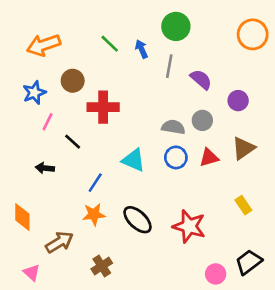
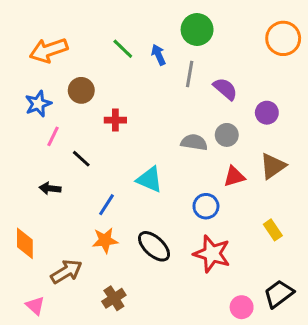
red cross: (103, 107) -> (115, 120), size x0.6
blue circle: (176, 157) -> (206, 206), moved

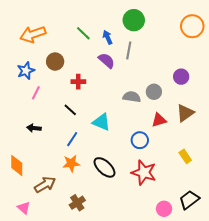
purple semicircle: (225, 89) -> (107, 61), moved
black line: (81, 159) -> (70, 110), moved

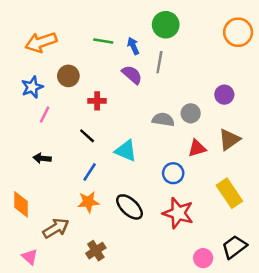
green line: (83, 33) -> (103, 41), turned -35
yellow rectangle: (185, 156) -> (229, 193), size x1.6

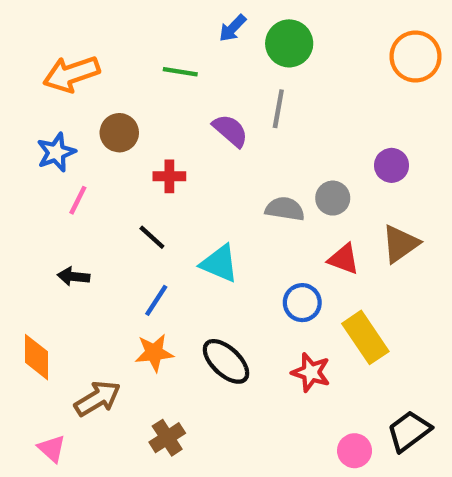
blue arrow: (133, 46) -> (233, 28), moved, turned -112
red triangle: (197, 148) -> (344, 259), turned 36
yellow rectangle: (229, 193) -> (365, 337), moved
red star: (178, 213) -> (311, 372), size x0.7

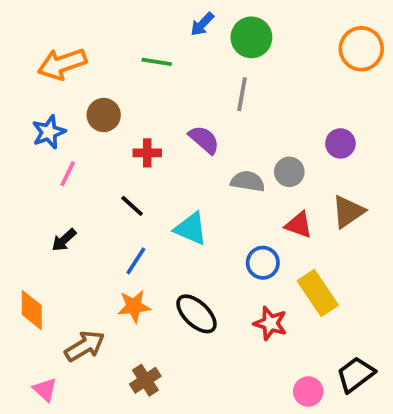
purple semicircle: (230, 131) -> (204, 140), moved
black arrow: (74, 276) -> (64, 240), turned -48

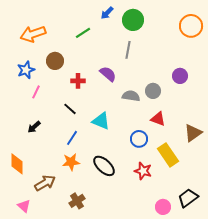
green line: (157, 62) -> (83, 33), turned -42
brown triangle: (348, 212) -> (193, 133), moved

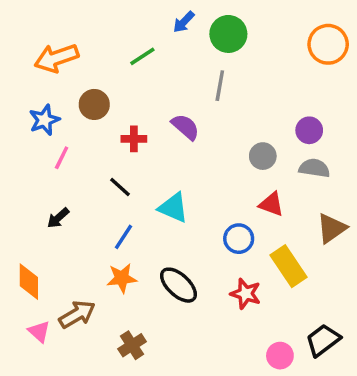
gray semicircle: (131, 96) -> (314, 168), moved
pink triangle: (24, 206) -> (39, 331), moved

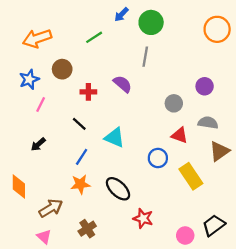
gray semicircle: (314, 168) -> (208, 123), moved
red star: (246, 294) -> (143, 218), moved
pink triangle: (39, 331) -> (44, 237), moved

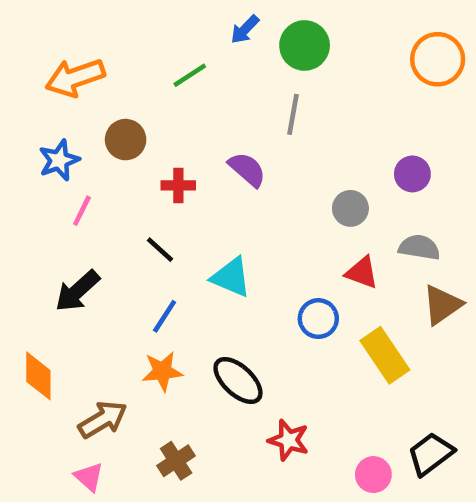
black arrow: (38, 144) -> (77, 291), size x1.5

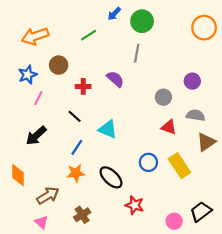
blue circle: (318, 319) -> (148, 162), moved

